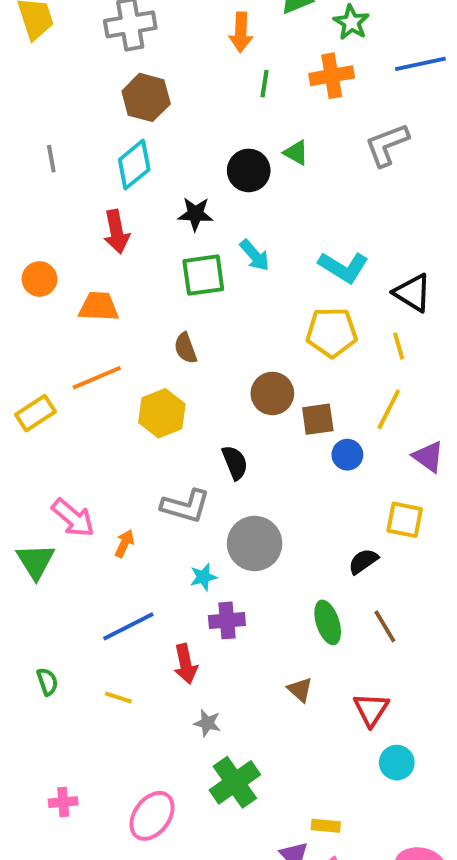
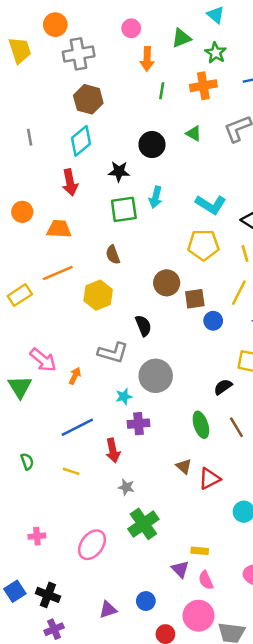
green triangle: (296, 153) -> (194, 134), moved
cyan arrow: (255, 255) -> (156, 197), turned 55
red triangle: (371, 709) -> (209, 479), moved, turned 30

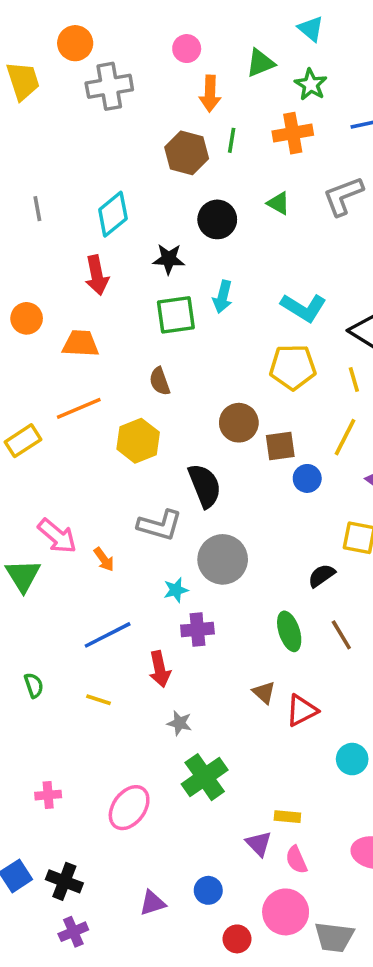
brown hexagon: (88, 99) -> (187, 153), moved
black semicircle: (143, 326) -> (205, 486), size x1.4
orange arrow: (75, 376) -> (104, 559), turned 119

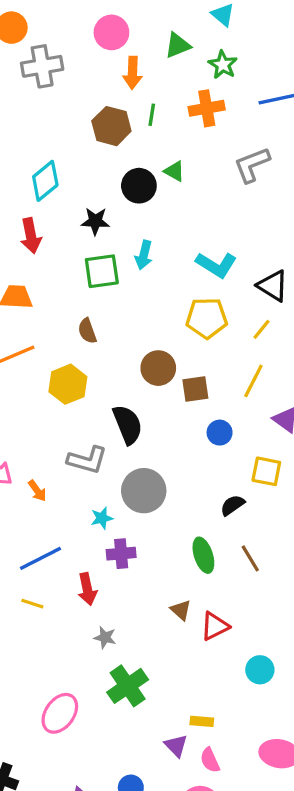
pink circle: (187, 49) -> (111, 32), size x1.4
green triangle: (278, 203) -> (174, 171), moved
yellow line: (354, 380) -> (262, 329), turned 55
blue circle: (307, 478) -> (220, 433), moved
yellow line: (99, 700) -> (32, 604), moved

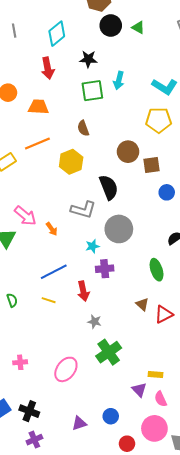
black circle: (139, 186) -> (111, 25), moved

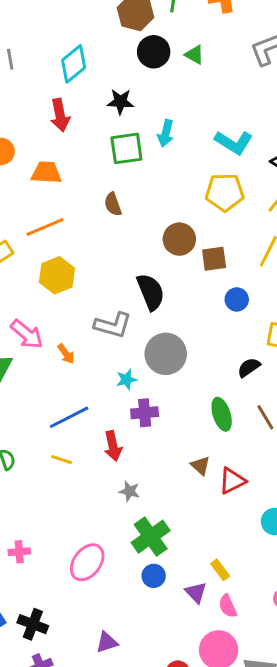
yellow hexagon: (71, 162) -> (57, 275), moved
yellow rectangle: (155, 374) -> (220, 570), turned 48
blue circle: (111, 416) -> (154, 576), moved

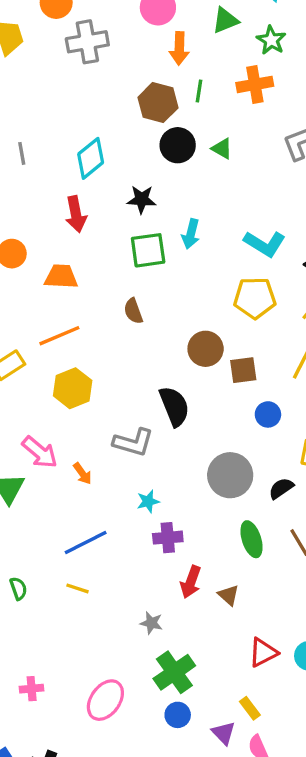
gray circle: (166, 354) -> (230, 475), moved
red arrow: (113, 446) -> (191, 582), moved, turned 32
red triangle: (232, 481) -> (263, 652), moved

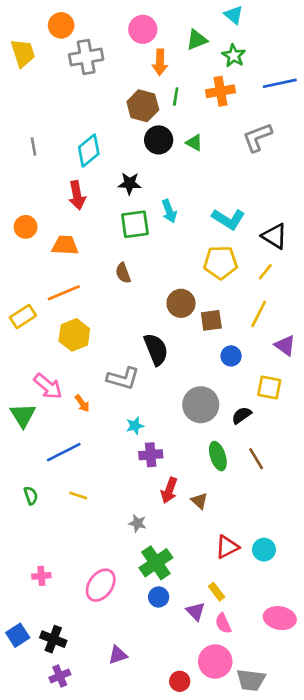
cyan arrow: (191, 234) -> (169, 211), turned -35
blue line: (86, 543) -> (64, 452), moved

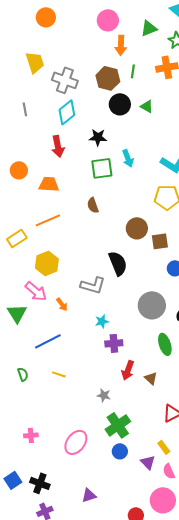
yellow trapezoid: (23, 53) -> (35, 62), moved
gray cross: (86, 57) -> (65, 80), moved, turned 30
yellow hexagon: (74, 335) -> (47, 263), moved

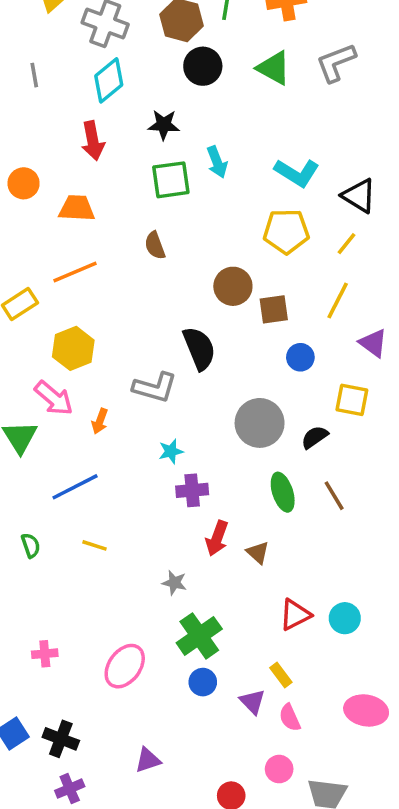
green triangle: (147, 106) -> (274, 68), moved, size x1.5
orange arrow: (62, 304) -> (100, 421), turned 56
pink circle: (163, 500) -> (279, 769), size x0.6

